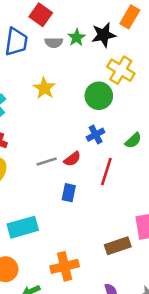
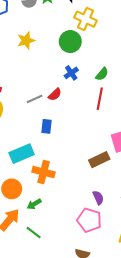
yellow star: (44, 88) -> (26, 40), turned 30
red line: (106, 171) -> (100, 99), moved
blue rectangle: (69, 193) -> (47, 126), moved
orange cross: (65, 266) -> (44, 172), moved, turned 35

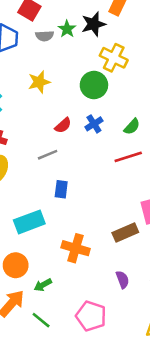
red semicircle: (55, 95) -> (63, 125), moved
red line: (100, 99) -> (128, 157), turned 60
orange cross: (44, 172) -> (76, 248), moved
pink pentagon: (89, 220) -> (91, 316), moved

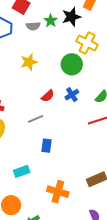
cyan rectangle: (29, 222) -> (22, 171), size x0.7

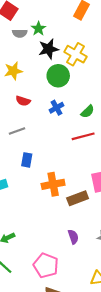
black star: (71, 17) -> (49, 49), moved
red semicircle: (48, 96) -> (23, 101), moved, turned 56
orange cross: (58, 192) -> (53, 184), moved, turned -30

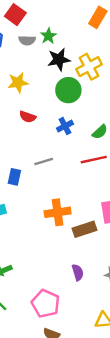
yellow cross: (76, 54) -> (89, 67), turned 30
gray line: (17, 131) -> (44, 162), moved
blue rectangle: (27, 160) -> (14, 177), moved

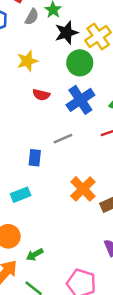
gray semicircle: (27, 40) -> (32, 17), turned -56
blue cross: (65, 126) -> (80, 100), size x1.6
orange cross: (58, 212) -> (83, 189), turned -30

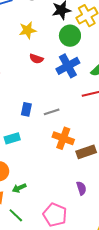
gray line: (63, 139) -> (52, 112), moved
orange cross: (83, 189) -> (63, 138), turned -30

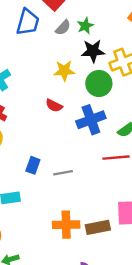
yellow star: (28, 30) -> (64, 71), moved
orange cross: (63, 138) -> (66, 225), moved, turned -30

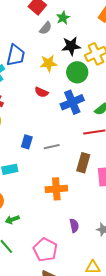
blue trapezoid: (28, 22) -> (16, 55), moved
green star: (85, 26) -> (63, 18), moved
brown rectangle: (98, 227) -> (83, 163), moved, turned -60

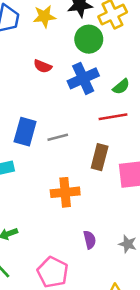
yellow star: (48, 63) -> (44, 16), moved
blue rectangle: (27, 142) -> (25, 132), size x1.5

